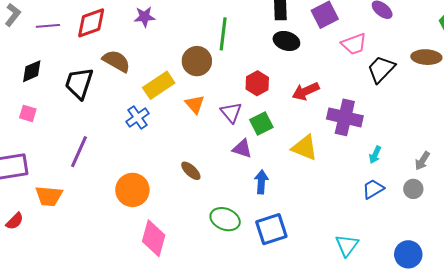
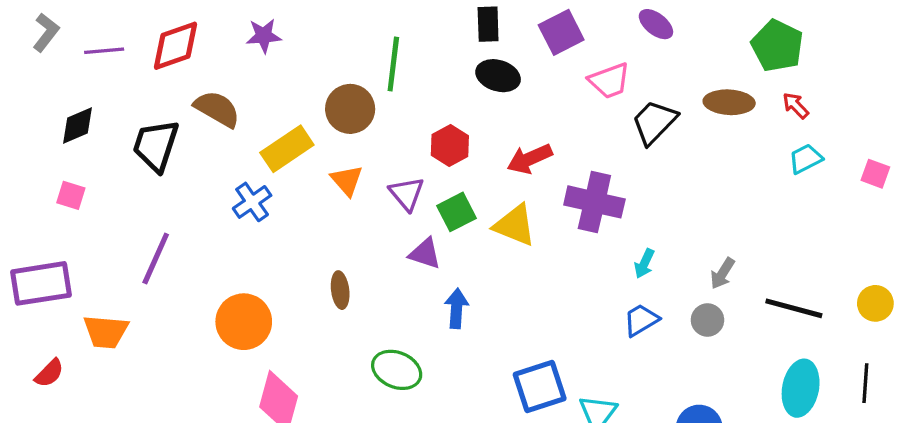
yellow triangle: (305, 148) -> (515, 225), moved
brown ellipse: (191, 171) -> (340, 290), turned 40
blue square: (271, 229) -> (540, 386), moved

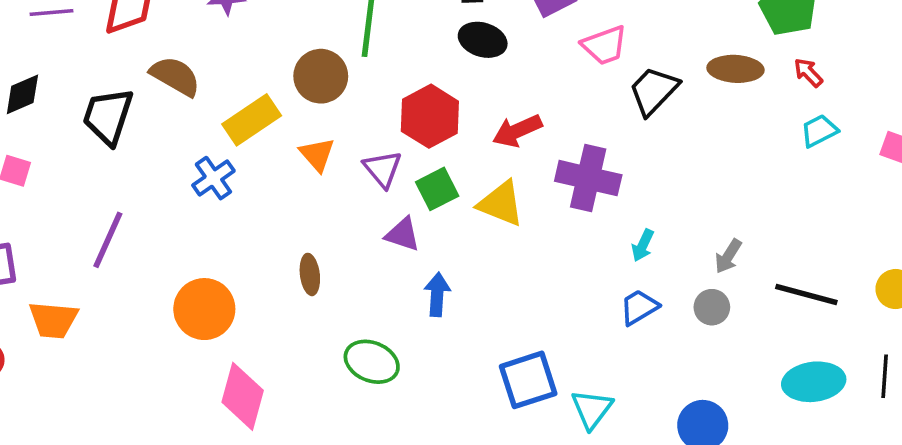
red hexagon: (450, 145) -> (430, 116), size x1.4
cyan ellipse: (801, 388) -> (814, 382), turned 72

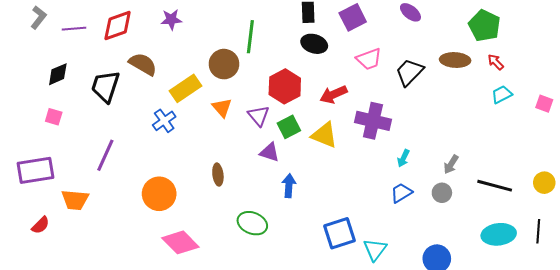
pink trapezoid: (605, 45) -> (369, 59), moved
pink diamond: (243, 396) -> (180, 242), turned -60

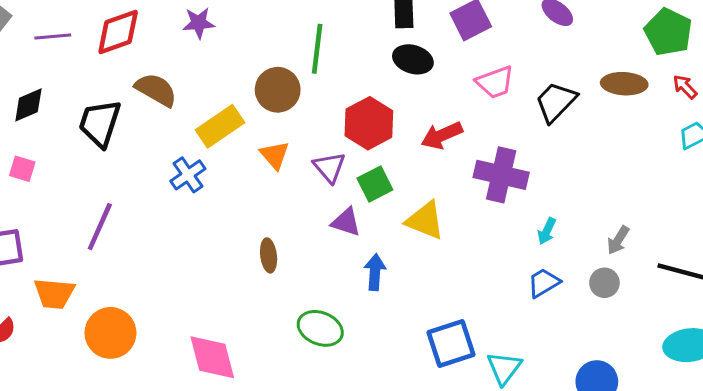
yellow triangle: (324, 135) -> (425, 220), moved
orange circle: (159, 194) -> (110, 333), moved
pink diamond: (180, 242) -> (212, 357), turned 30

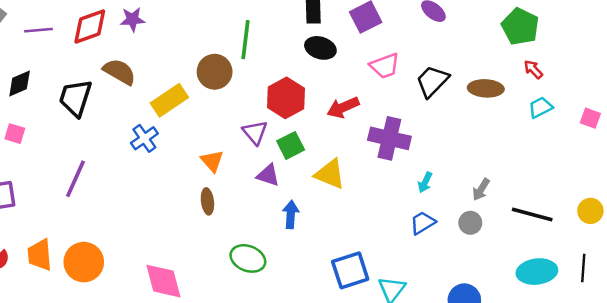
purple star: (199, 23) -> (133, 19), moved
brown ellipse: (624, 84) -> (486, 88), moved
orange triangle: (275, 155) -> (212, 161), moved
orange trapezoid: (54, 293) -> (40, 255), moved, turned 80

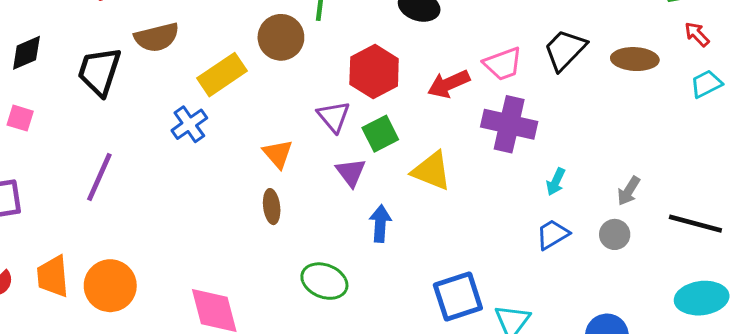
pink trapezoid: (385, 66) -> (503, 64), moved
brown semicircle: (119, 72) -> (157, 37), turned 136
purple triangle: (268, 175) -> (351, 172), turned 35

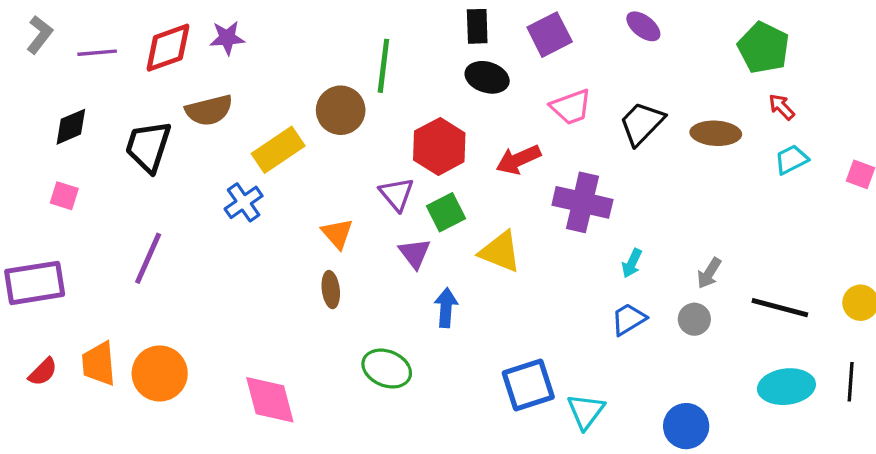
pink trapezoid: (503, 64) -> (571, 107), moved

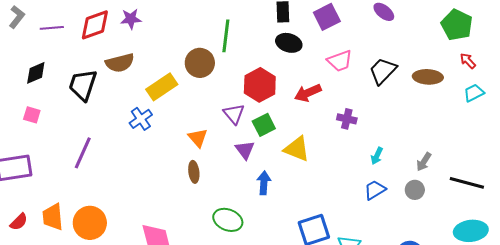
purple cross: (582, 202) -> (347, 119), size x0.6

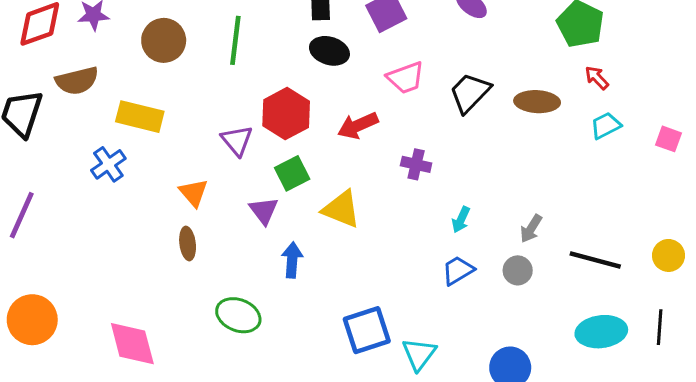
brown circle: (200, 63) -> (164, 40), moved
yellow rectangle: (162, 87) -> (140, 117), turned 48
purple triangle: (234, 114) -> (237, 140), moved

